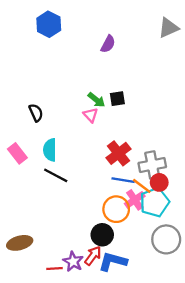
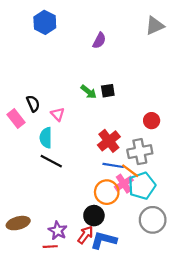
pink triangle: (91, 115) -> (58, 114), moved
pink rectangle: (17, 153) -> (16, 118), moved
red circle: (159, 182) -> (152, 121), moved
purple star: (73, 262) -> (58, 231), moved

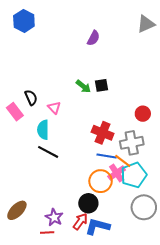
blue hexagon: (45, 22) -> (24, 21), moved
red cross: (109, 141) -> (103, 133), turned -30
brown ellipse: (18, 223) -> (17, 210), turned -30

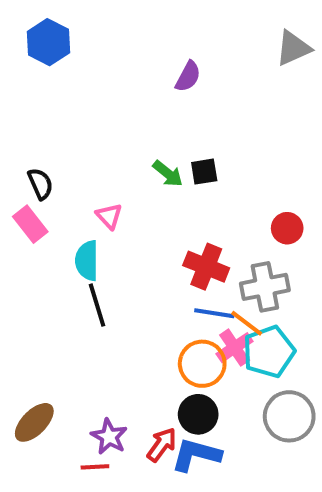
black semicircle: (31, 98) -> (40, 184), moved
black line: (48, 152) -> (97, 305), turned 45
black circle: (88, 203) -> (198, 414), moved

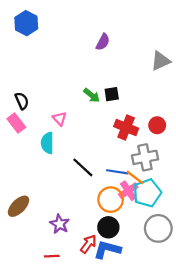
gray triangle: (293, 48) -> (161, 61), moved
red cross: (206, 267) -> (126, 127), moved
black line: (97, 305) -> (83, 167), moved, turned -30
brown ellipse: (34, 422) -> (19, 206), moved
purple star: (109, 437) -> (60, 224), moved

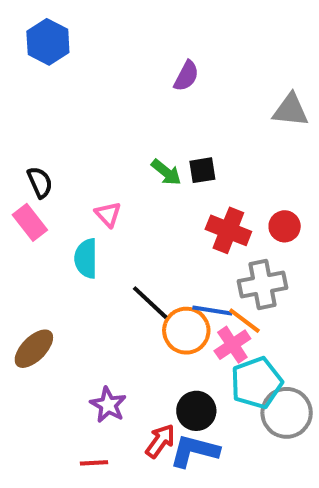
gray triangle: (161, 61) -> (291, 110), turned 30
cyan pentagon: (147, 193) -> (256, 383), moved
orange circle: (111, 200) -> (186, 331), moved
brown ellipse: (19, 206) -> (34, 349), moved

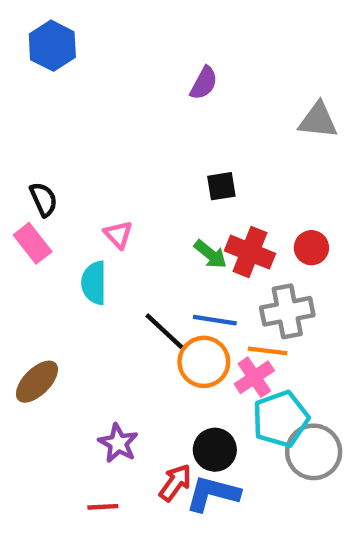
green arrow: (166, 172) -> (210, 254), moved
blue line: (212, 311) -> (215, 320), moved
orange line: (244, 321) -> (268, 351), turned -30

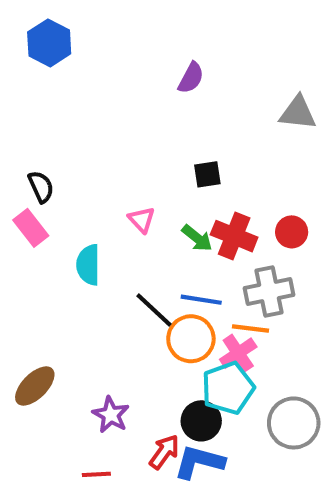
pink triangle: (118, 235) -> (142, 220), moved
brown ellipse: (37, 382) -> (35, 386), moved
cyan pentagon: (281, 419) -> (228, 388), moved

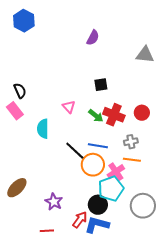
gray cross: (269, 291) -> (131, 142), size x0.6
orange line: (251, 328) -> (132, 160), moved

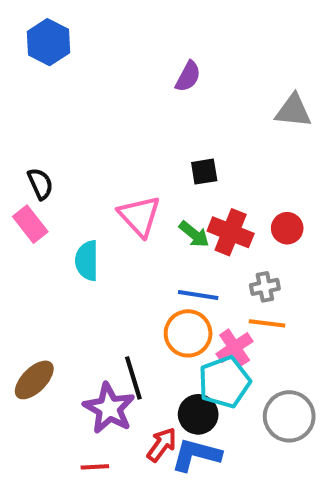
pink triangle: (69, 107) -> (139, 216), size x1.6
black line: (75, 151) -> (133, 378), moved, turned 30
purple star: (54, 202) -> (109, 408), size x1.4

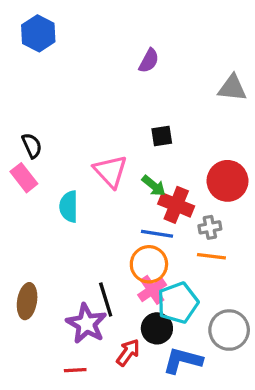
red circle: (287, 228) -> (227, 181), size x1.6
red cross: (231, 232) -> (176, 205), moved
pink cross: (235, 348) -> (152, 290), moved
brown ellipse: (34, 380) -> (27, 301), turned -36
blue L-shape: (196, 455) -> (183, 360), moved

